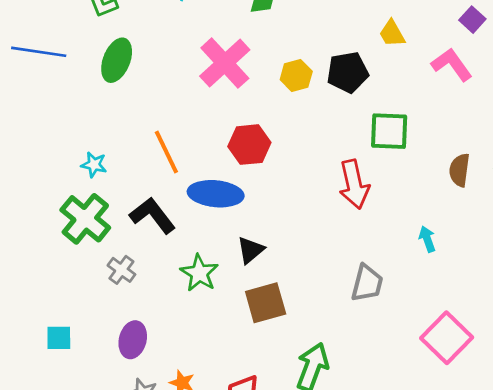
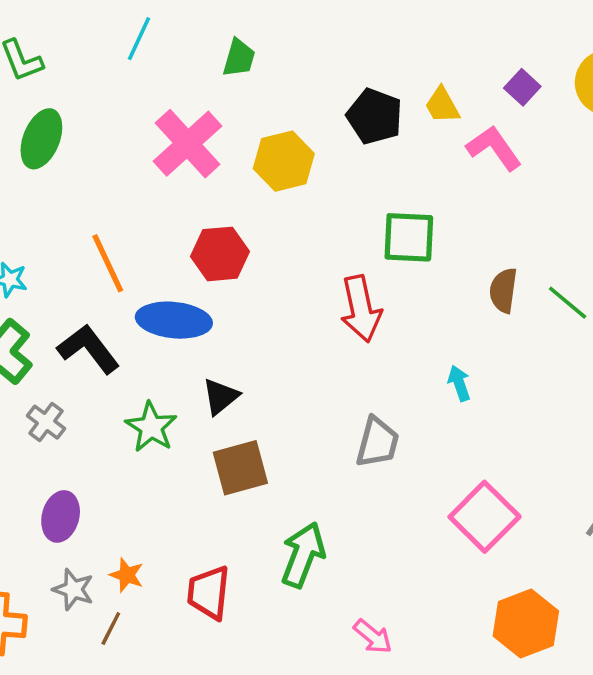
yellow trapezoid: (392, 34) -> (442, 105), moved
black pentagon: (348, 72) -> (375, 116), moved, turned 30
yellow hexagon: (296, 75) -> (284, 161), size x1.4

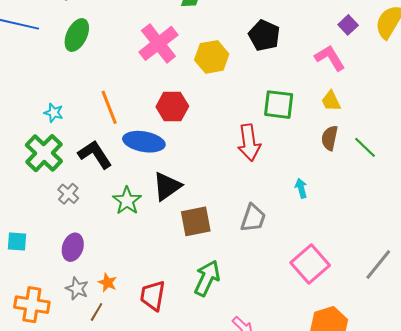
yellow trapezoid: (442, 105) -> (331, 101), moved
black triangle: (220, 397) -> (167, 186), size x1.4
brown square: (240, 468) -> (196, 221), moved

